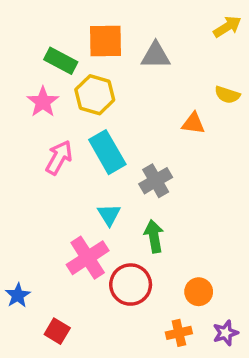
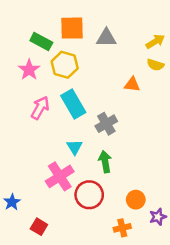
yellow arrow: (227, 27) -> (155, 42), moved
purple star: (225, 333) -> (158, 217), moved

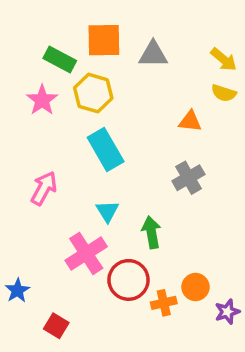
yellow arrow: (155, 42) -> (224, 60), turned 72
pink arrow: (40, 108) -> (44, 188), moved
gray cross: (106, 124) -> (188, 178), moved
orange cross: (122, 228) -> (164, 303), moved

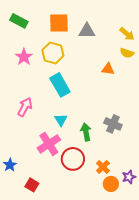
green rectangle: (60, 60) -> (19, 21), moved
gray cross: (188, 178) -> (113, 124), moved, turned -36
orange circle: (195, 287) -> (111, 184), moved
orange cross: (164, 303) -> (103, 167), moved, turned -32

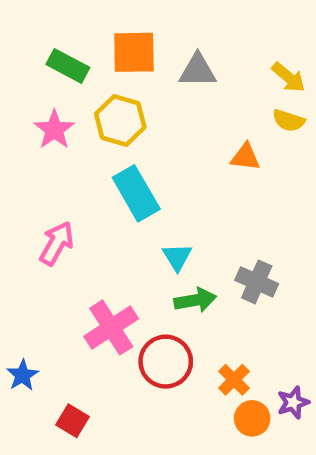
green rectangle: (19, 21) -> (68, 66), moved
cyan triangle: (61, 120) -> (177, 257), moved
green arrow: (86, 132) -> (195, 300), turned 90

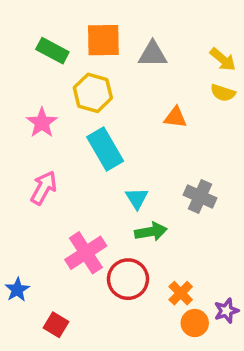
pink star: (54, 130) -> (42, 123), moved
orange triangle: (245, 157) -> (175, 117), moved
gray cross: (257, 282) -> (200, 196), moved

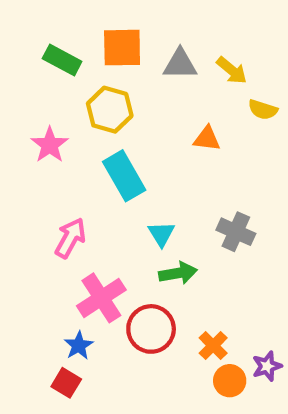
yellow arrow: (223, 59) -> (232, 70), moved
pink arrow: (44, 188) -> (70, 238), moved
blue star: (17, 290) -> (79, 346), moved

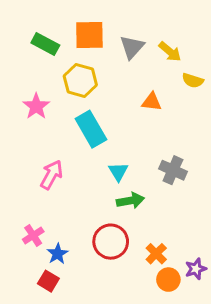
gray triangle: (180, 64) -> (132, 47), turned -48
pink cross: (101, 298) -> (33, 235), moved, size x0.6

